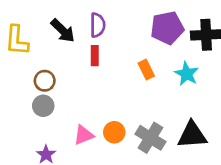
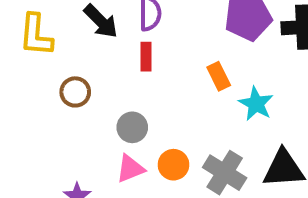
cyan star: (187, 74) -> (256, 104), moved
gray circle: (43, 106) -> (132, 127), moved

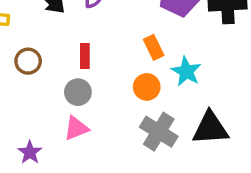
red rectangle: (146, 57) -> (85, 56), moved
orange circle: (173, 165) -> (147, 87), moved

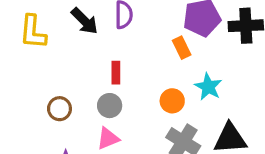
orange rectangle: (154, 47) -> (182, 48), moved
brown circle: (28, 61) -> (59, 109), moved

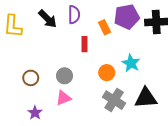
orange rectangle: (182, 48) -> (105, 27), moved
red rectangle: (116, 73) -> (85, 44), moved

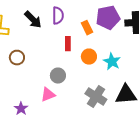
orange circle: (107, 73) -> (89, 57), moved
gray circle: (64, 76) -> (58, 76), moved
brown circle: (31, 78) -> (17, 58), moved

